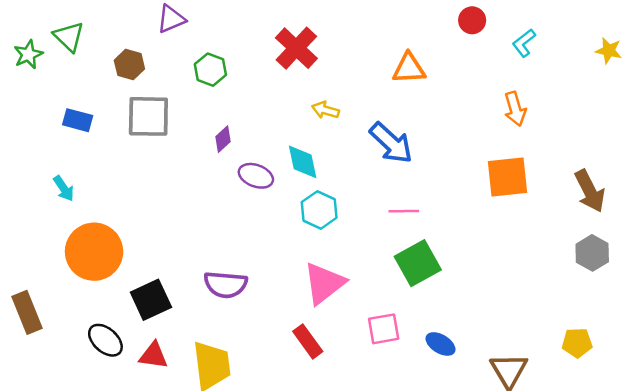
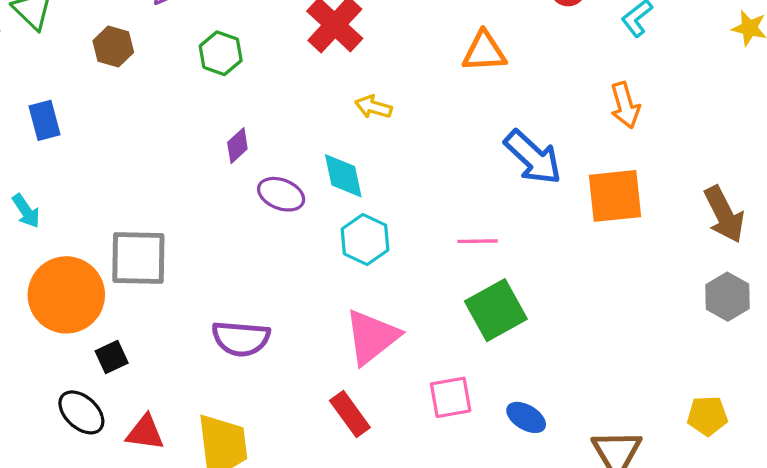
gray square: (148, 116) -> (138, 258), moved
blue rectangle: (78, 120) -> (44, 120), turned 60
blue arrow: (391, 143) -> (533, 157), moved
black square: (151, 300) -> (112, 357), moved, size x0.6

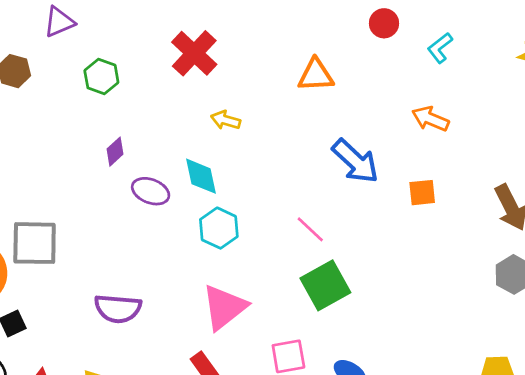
orange arrow: (625, 105) -> (430, 119), turned 129
orange square: (615, 196) -> (422, 193), size x0.6
pink line: (477, 241) -> (310, 229), turned 44

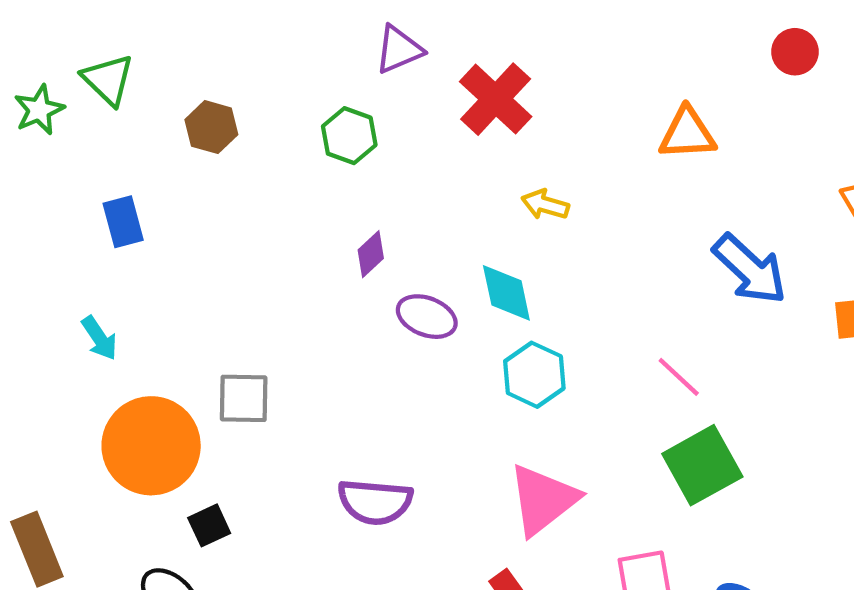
purple triangle: (59, 22) -> (399, 50), moved
gray square: (35, 243) -> (244, 398), size x0.7

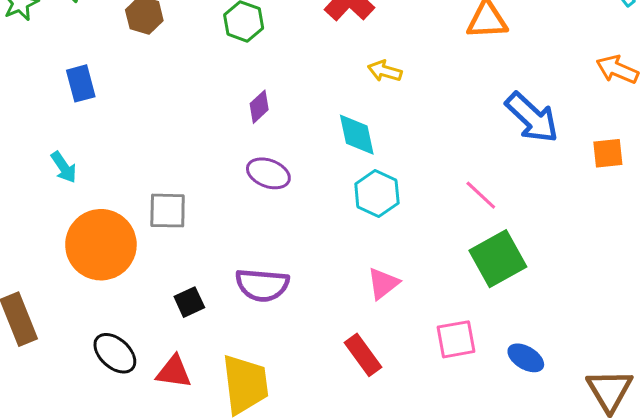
purple ellipse: (427, 317) -> (268, 173), moved
pink triangle: (543, 500) -> (383, 283), size x0.6
black square: (209, 525) -> (189, 302), moved

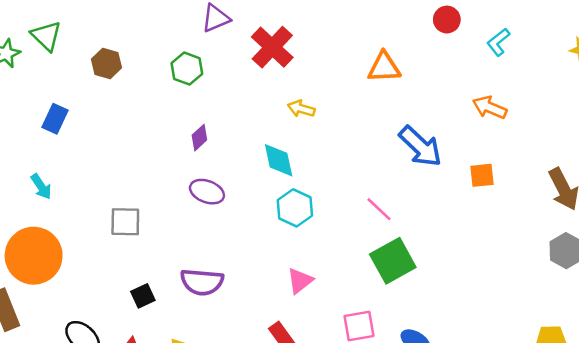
blue rectangle: (81, 83) -> (55, 119), turned 40
orange circle: (101, 245) -> (34, 256), moved

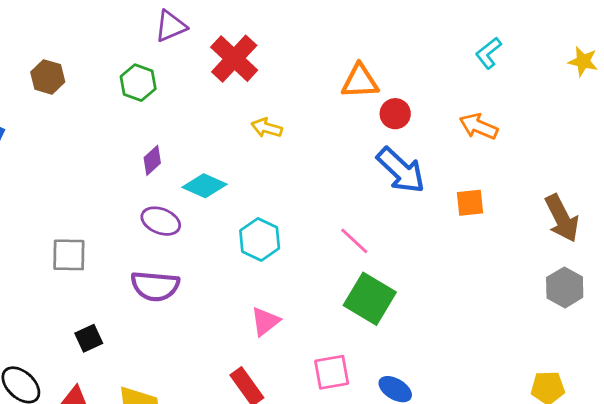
red circle: (447, 20) -> (395, 114), moved
cyan diamond: (279, 160) -> (205, 186), moved, turned -54
green square: (393, 261) -> (370, 299), turned -30
purple semicircle: (202, 282) -> (155, 286), moved

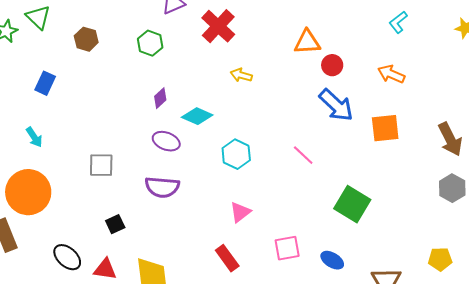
orange square: (470, 203) -> (385, 128), size x1.4
green square: (370, 299) -> (352, 204), moved

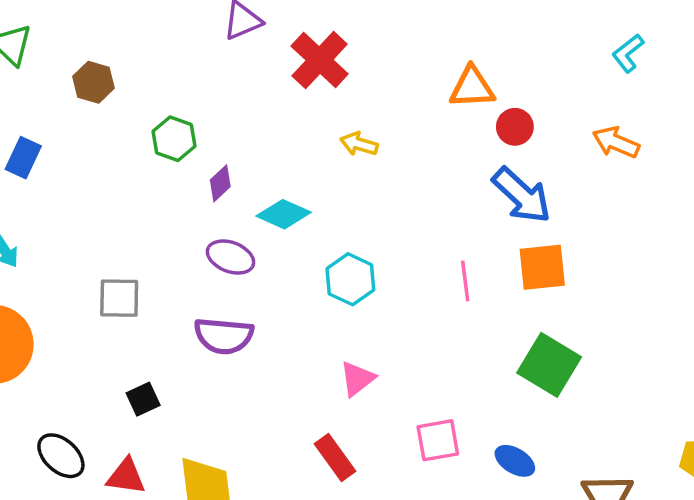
green hexagon: (150, 43) -> (174, 139), moved
orange square: (385, 128) -> (542, 267), moved
pink line: (303, 155) -> (465, 281), turned 40

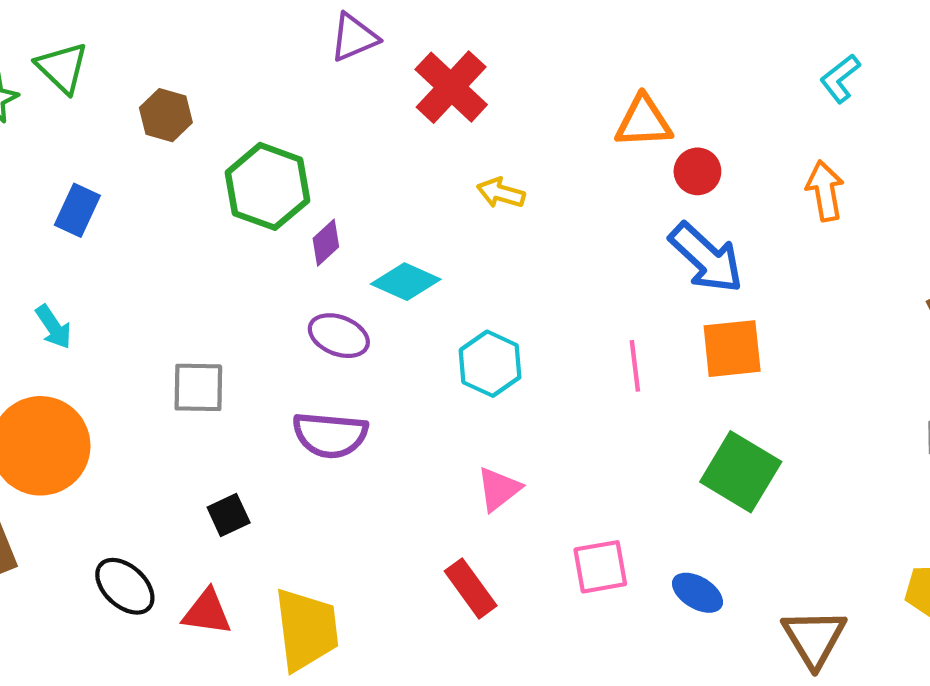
green hexagon: (174, 139) -> (267, 186), size x1.5
orange arrow: (616, 142) -> (825, 191), turned 57

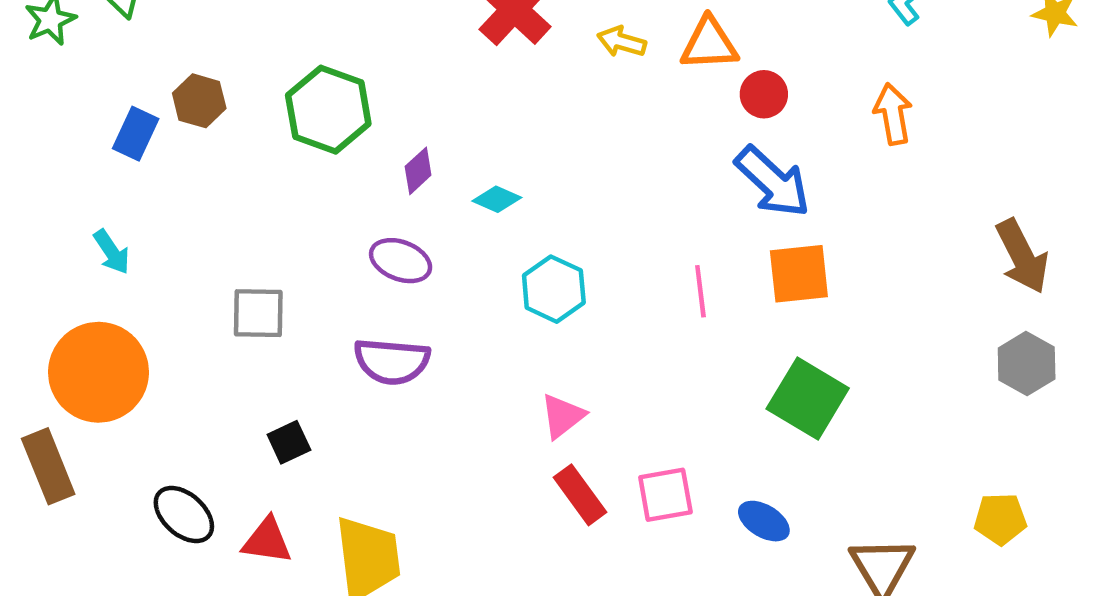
brown hexagon: (166, 115) -> (199, 101), moved
yellow arrow: (501, 193) -> (622, 42), moved
purple diamond: (326, 243) -> (418, 171), moved
cyan diamond: (406, 282) -> (497, 199), moved, size x0.7
red rectangle: (471, 588) -> (580, 495), moved

